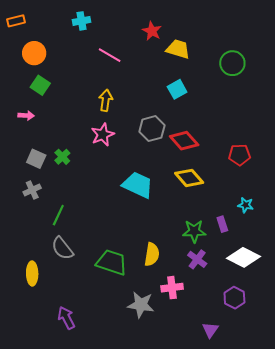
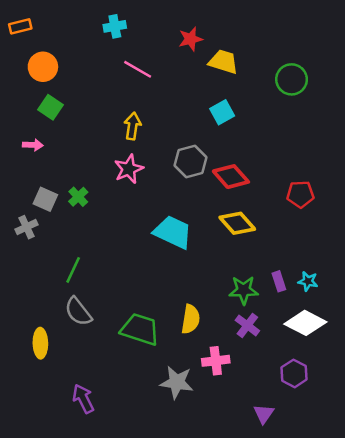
cyan cross: (81, 21) -> (115, 26), moved
red star: (152, 31) -> (191, 39), turned 30
gray cross: (32, 190) -> (26, 227), moved
cyan star: (245, 205) -> (308, 281), moved

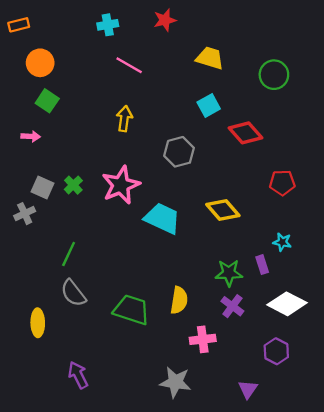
red star: (191, 39) -> (165, 20), moved
pink star: (129, 169) -> (121, 185), moved, size x1.4
red diamond: (231, 177) -> (245, 133), moved
cyan star: (308, 281) -> (282, 242), moved
gray star: (177, 382) -> (175, 382), moved

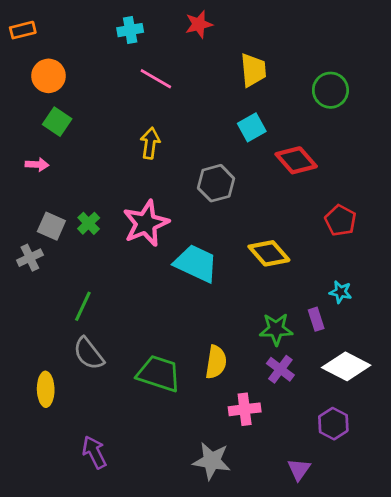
yellow trapezoid: (210, 58) -> (253, 70), turned 68
red pentagon: (282, 183) -> (340, 220), turned 30

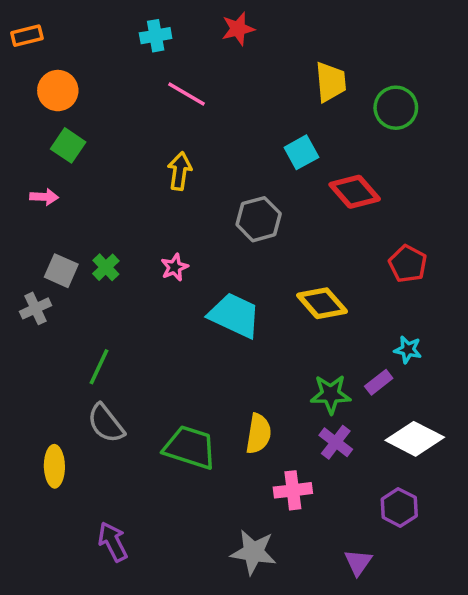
yellow trapezoid: (253, 70) -> (331, 82), moved
pink star: (146, 223) -> (174, 267), size x0.5
purple rectangle: (316, 319) -> (379, 382), turned 70

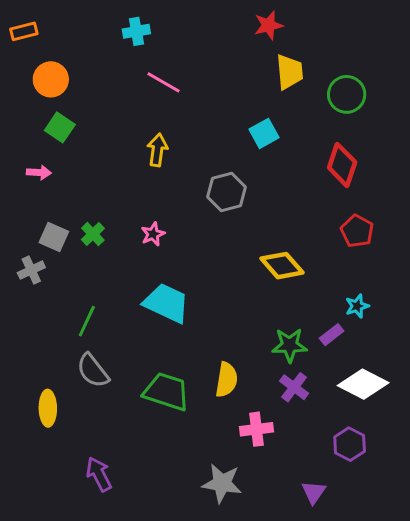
red star: (238, 29) -> (269, 25), moved
red diamond: (355, 192) -> (342, 165), moved, turned 60
cyan trapezoid: (235, 315) -> (166, 303), moved
cyan star: (408, 350) -> (357, 306), turned -30

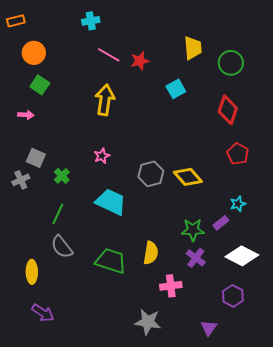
red star: (269, 25) -> (140, 61), moved
yellow arrow: (157, 150) -> (105, 100), size x1.4
gray hexagon: (226, 192) -> (151, 174), moved
green cross: (93, 234) -> (62, 176), moved
purple arrow: (99, 474) -> (43, 313), moved, turned 150

